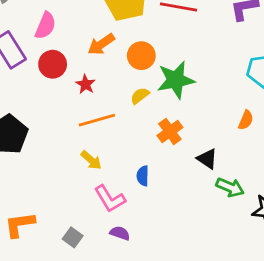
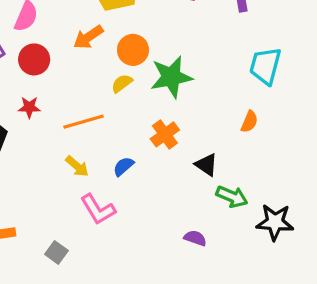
red star: (85, 84) -> (29, 107), moved, turned -30
yellow semicircle: (140, 96) -> (122, 83), moved
blue semicircle: (143, 176) -> (123, 166), moved, turned 48
purple semicircle: (120, 233) -> (195, 238), moved

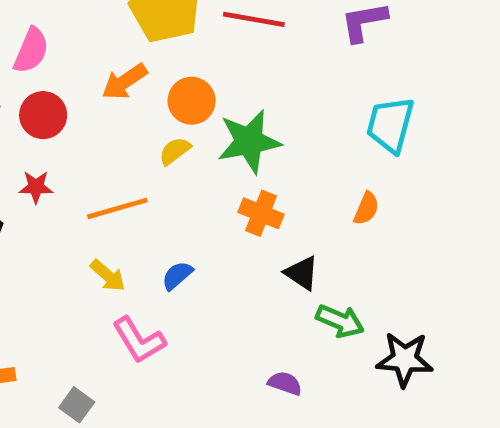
orange cross: (165, 134) -> (261, 213), moved, turned -32

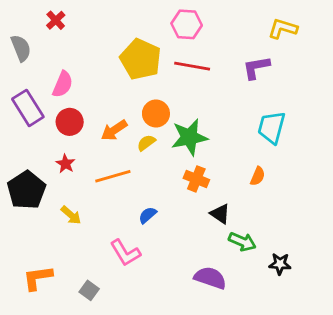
orange arrow: (125, 82) -> (114, 130), moved
red star: (36, 187) -> (65, 164), turned 30
yellow arrow: (108, 276) -> (71, 215), moved
black star: (405, 359) -> (280, 264), size x0.7
purple semicircle: (285, 383) -> (210, 278), size x1.6

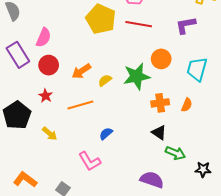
orange circle: (156, 114) -> (161, 59), moved
orange cross: (196, 179) -> (160, 103), moved, turned -30
orange L-shape: (38, 278) -> (25, 180), turned 45

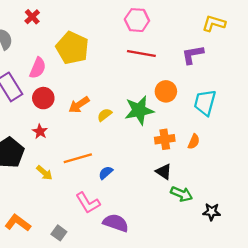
yellow pentagon: (101, 19) -> (72, 48), moved
orange line: (80, 105) -> (78, 158), moved
purple semicircle: (152, 180) -> (116, 223), moved

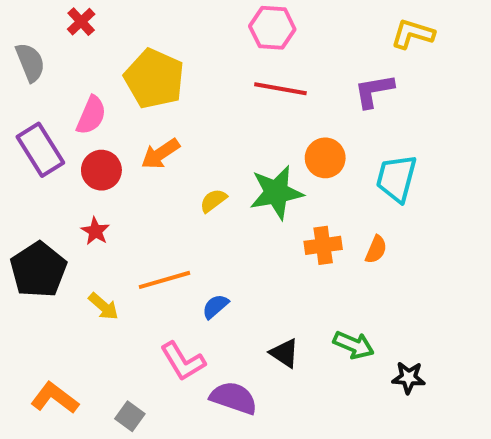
orange arrow: (79, 105) -> (160, 154), moved
black triangle: (164, 172) -> (284, 353), moved

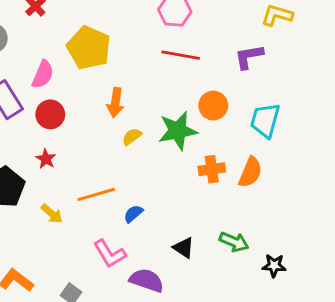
orange arrow: (160, 154) -> (115, 103), moved, turned -48
orange semicircle: (376, 249) -> (250, 172), size x1.5

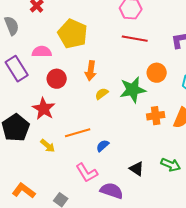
pink semicircle: (43, 74) -> (42, 52), turned -114
red circle: (50, 114) -> (57, 79), moved
red star: (46, 159) -> (44, 109), size x1.6

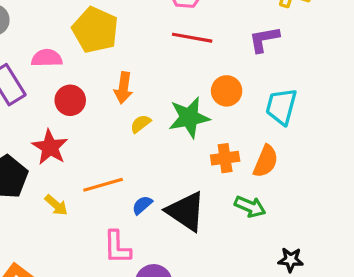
green arrow: (171, 165) -> (250, 207), moved
black triangle: (137, 169) -> (186, 211), moved, size x1.8
pink L-shape: (87, 173) -> (117, 247), turned 30

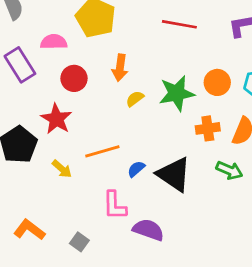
orange circle: (227, 91) -> (217, 82), moved

